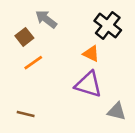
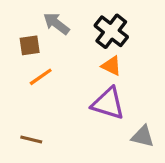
black cross: (108, 25) -> (111, 31), moved
brown square: (24, 37) -> (30, 45), turned 30

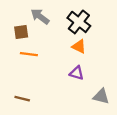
orange line: (41, 77) -> (29, 54), turned 42
purple triangle: (108, 103) -> (77, 73), size x0.6

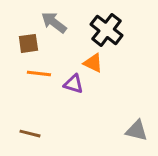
orange triangle: (79, 46) -> (93, 63), moved
purple triangle: (77, 73) -> (74, 84), moved

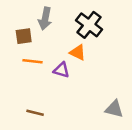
gray arrow: (54, 22) -> (45, 19), turned -115
brown line: (30, 134) -> (35, 113), moved

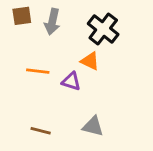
brown square: (24, 36) -> (22, 16), moved
gray triangle: (114, 109) -> (93, 126), moved

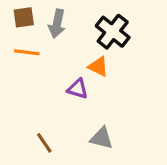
orange line: (38, 71) -> (27, 52), moved
brown line: (41, 131) -> (44, 143), turned 42

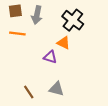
gray triangle: (102, 138) -> (56, 89), moved

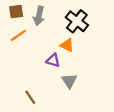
orange line: (17, 33) -> (18, 35), turned -42
gray triangle: (56, 89) -> (69, 81), moved, turned 42

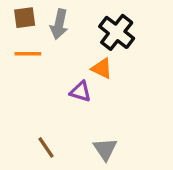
orange line: (18, 35) -> (28, 54), turned 35
gray triangle: (69, 81) -> (105, 149), moved

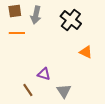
orange triangle: (102, 69) -> (86, 52), moved
purple triangle: (80, 92) -> (44, 74), moved

